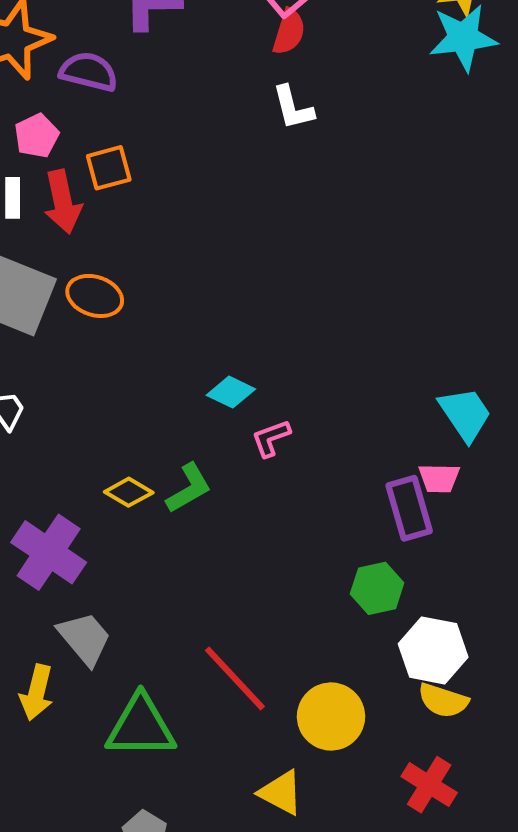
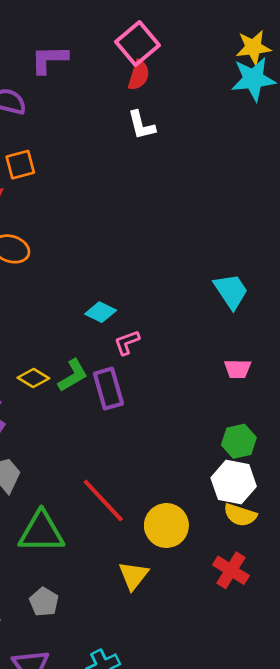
cyan trapezoid: (465, 414) -> (231, 291), moved
purple rectangle: (409, 508) -> (108, 389), moved
green hexagon: (377, 588) -> (239, 441), moved
yellow triangle: (281, 793) -> (133, 576), turned 40

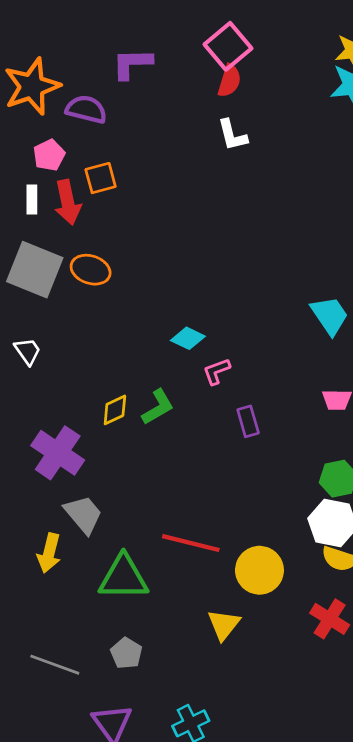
yellow diamond: (33, 378) -> (115, 410), turned -56
purple rectangle: (108, 389) -> (248, 421), moved, size x0.7
red line: (103, 500) -> (191, 543), turned -33

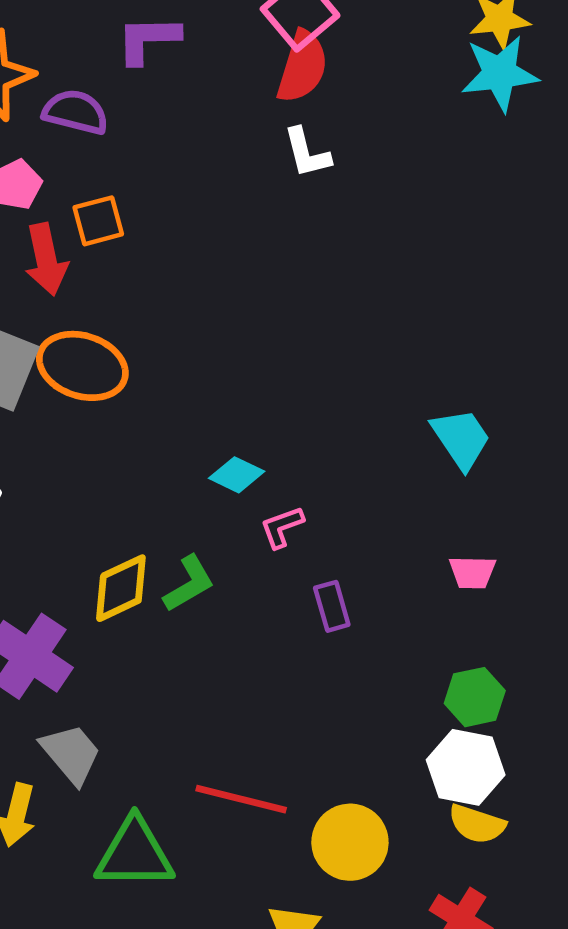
red semicircle: (229, 81) -> (302, 67), size x1.4
orange ellipse: (91, 270) -> (82, 366), size x1.4
yellow diamond: (115, 410) -> (121, 588), size x1.4

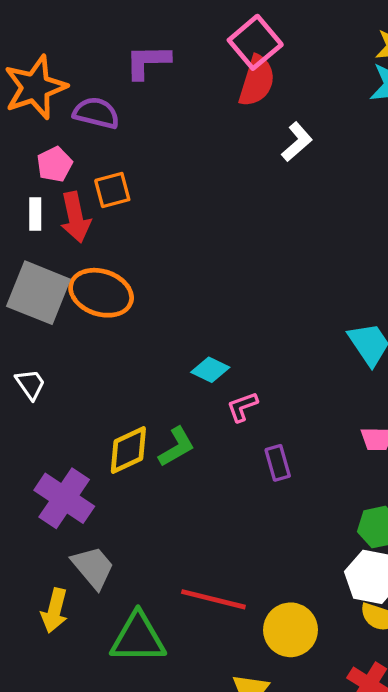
white L-shape: (307, 153) -> (297, 142), moved, turned -117

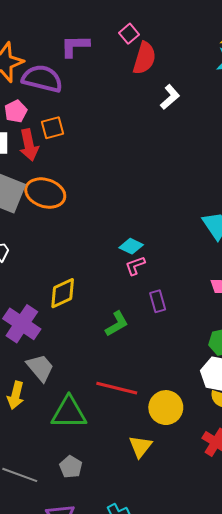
pink square: (255, 42) -> (129, 34), moved, size x0.6
purple semicircle: (96, 113) -> (42, 79), size x1.4
cyan diamond: (210, 370) -> (131, 246), moved
green L-shape: (177, 447) -> (117, 324), moved

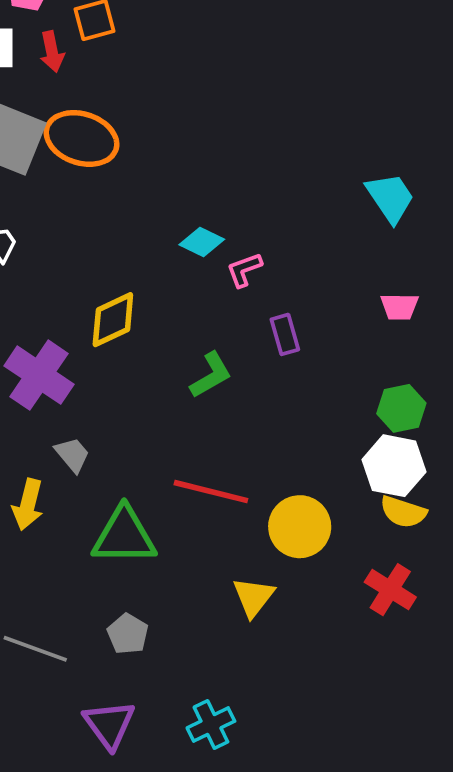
red arrow: (29, 145) -> (52, 52), size x0.7
cyan diamond: (131, 246) -> (202, 242), moved
gray trapezoid: (40, 368) -> (72, 455), size x0.7

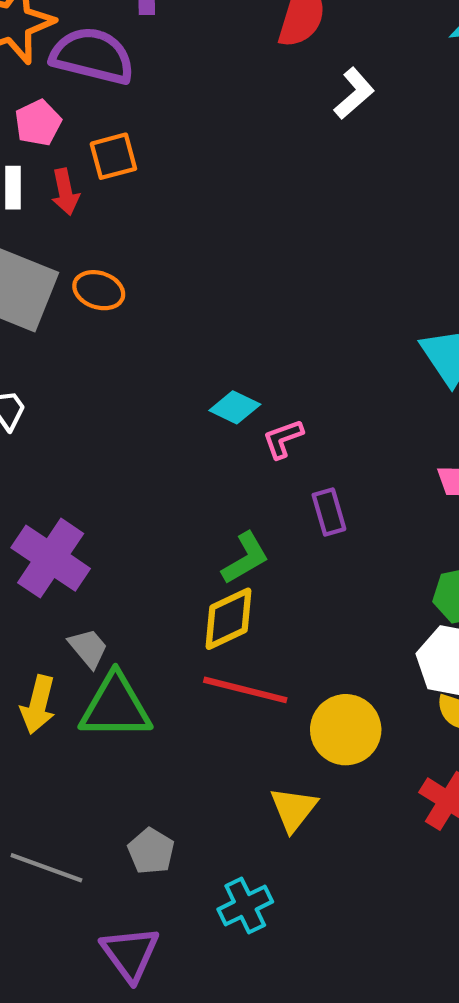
orange ellipse: (82, 138) -> (99, 290), size x0.6
yellow diamond: (113, 320) -> (228, 619), moved
green triangle: (124, 536) -> (115, 707), moved
cyan cross: (211, 724) -> (245, 905), moved

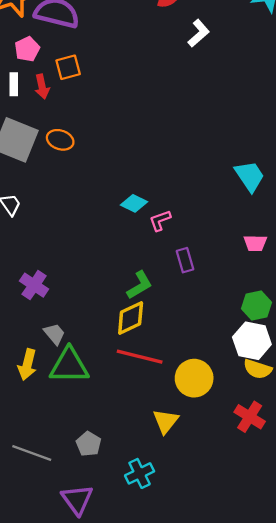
purple cross: (51, 558) -> (34, 285), size x0.7

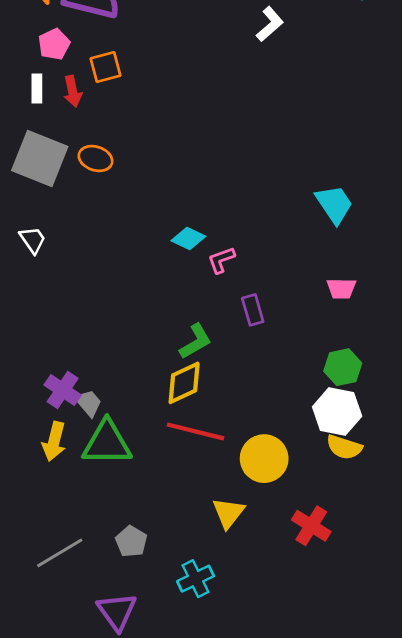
purple cross: (34, 285) -> (63, 390), moved
red cross: (250, 417) -> (311, 526), moved
gray line: (32, 453) -> (60, 553), turned -51

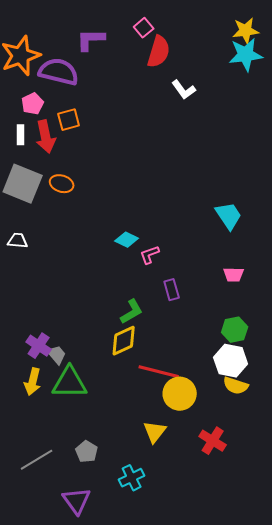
white L-shape: (270, 24) -> (184, 90), turned 95
red arrow: (73, 91) -> (46, 137), size x1.5
white trapezoid: (33, 240) -> (18, 241), turned -50
red line: (196, 431) -> (159, 372), moved

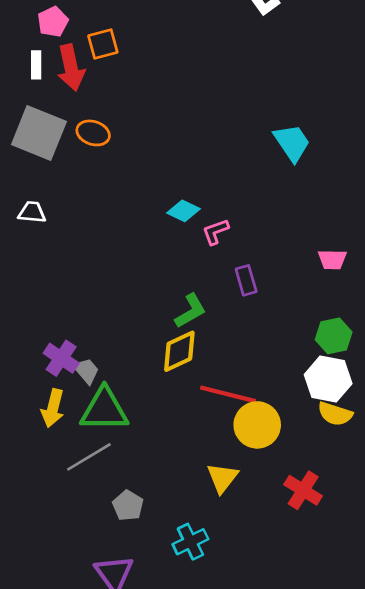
cyan trapezoid: (229, 216) -> (292, 143), moved
gray line: (37, 460) -> (89, 457), moved

